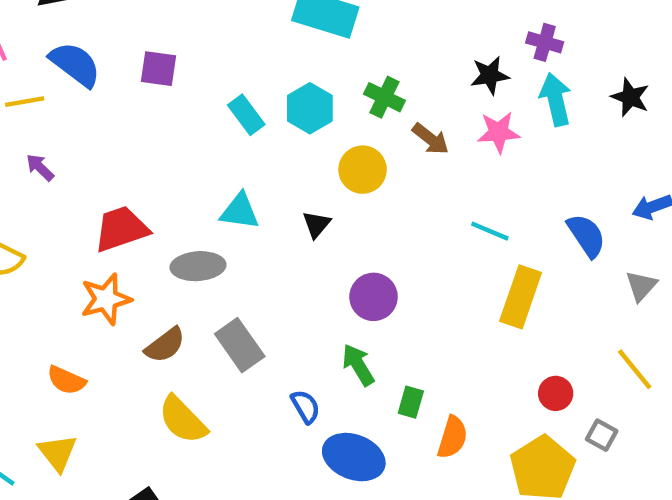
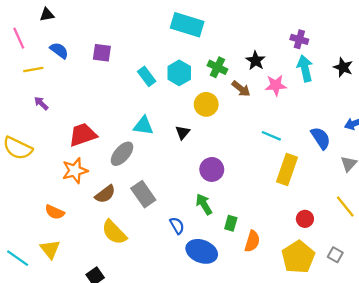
blue semicircle: (75, 64) -> (59, 51), size x0.7
black star: (490, 75) -> (256, 61), moved, turned -30
gray ellipse: (198, 266) -> (122, 154), turned -45
gray square: (602, 435) -> (335, 255), moved

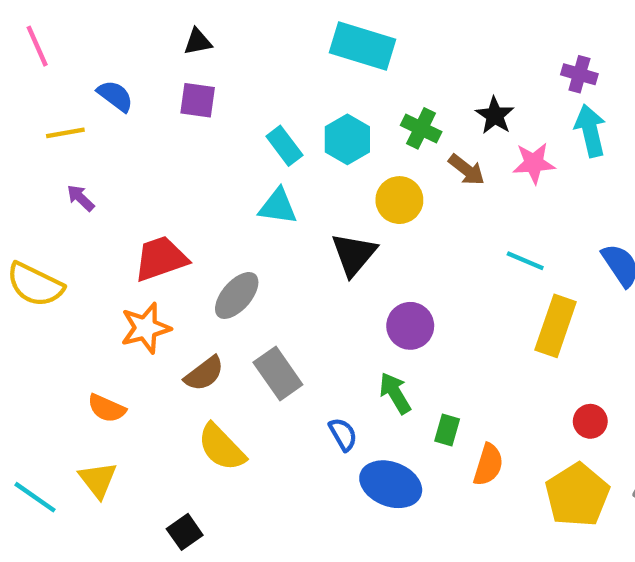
black triangle: (47, 15) -> (198, 42), moved
pink line: (19, 38) -> (37, 46), moved
cyan triangle: (143, 126) -> (278, 207), moved
black triangle: (183, 132) -> (354, 254), size x1.6

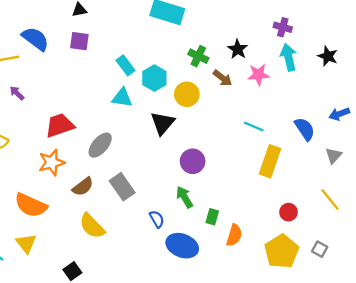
blue semicircle: (115, 96) -> (35, 39), size x1.4
cyan hexagon: (347, 139) -> (154, 78), moved
orange semicircle: (107, 408) -> (31, 205), size x1.6

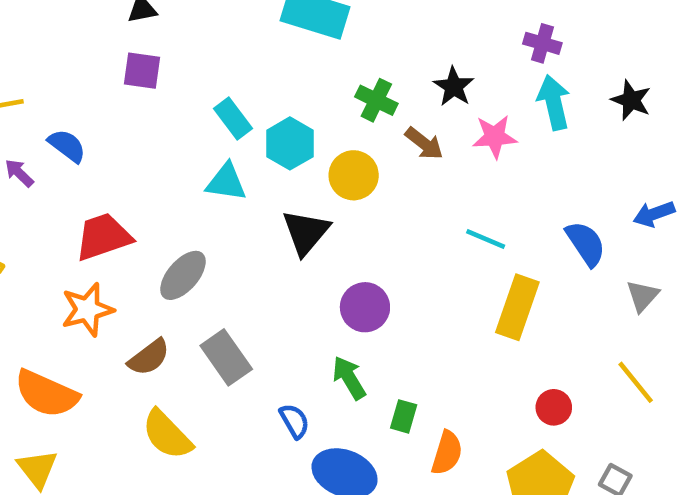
blue semicircle: (35, 39) -> (67, 146), moved, size x0.7

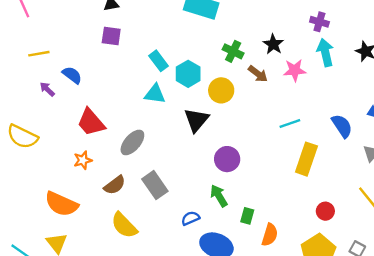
red trapezoid: (103, 237) -> (91, 122), turned -112
cyan line: (486, 239) -> (290, 124), turned -42
orange star: (87, 310) -> (83, 160), size x0.7
blue semicircle: (294, 421) -> (190, 218), turned -84

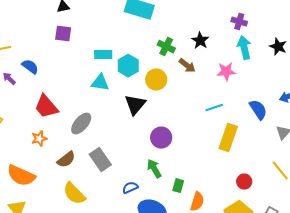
cyan rectangle: (158, 61) -> (103, 55), turned -54
pink star: (295, 70) -> (226, 72), moved

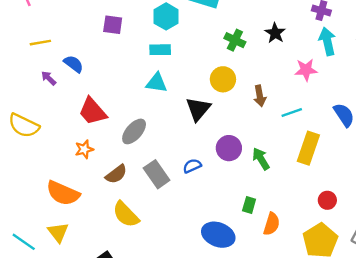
cyan hexagon: (128, 66) -> (166, 16), moved
brown arrow: (187, 66) -> (260, 96), moved, turned 42
green arrow: (154, 169) -> (261, 159), moved
blue semicircle: (130, 188) -> (192, 166), moved

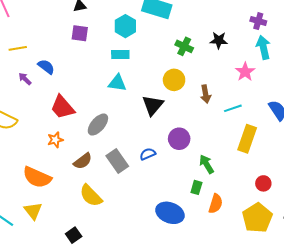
black star: (275, 33) -> (219, 40), turned -30
pink star: (306, 70) -> (245, 72), turned -30
green arrow: (261, 159) -> (207, 164), moved

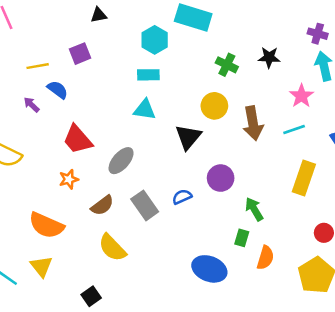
purple square: (80, 33) -> (80, 54), moved, turned -30
yellow line: (18, 48) -> (38, 66), moved
brown arrow: (206, 94) -> (253, 123), size x1.5
cyan line: (233, 108) -> (294, 130), moved

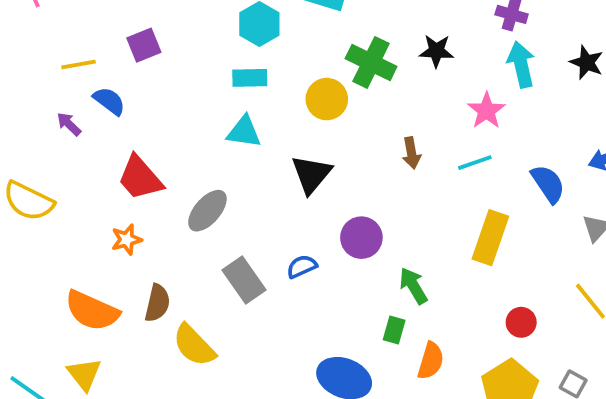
green cross: (227, 65) -> (371, 62), size x1.4
yellow circle: (214, 106) -> (327, 99), moved
brown arrow: (253, 123) -> (411, 153), size x0.6
brown semicircle: (102, 205) -> (157, 303), moved, turned -40

